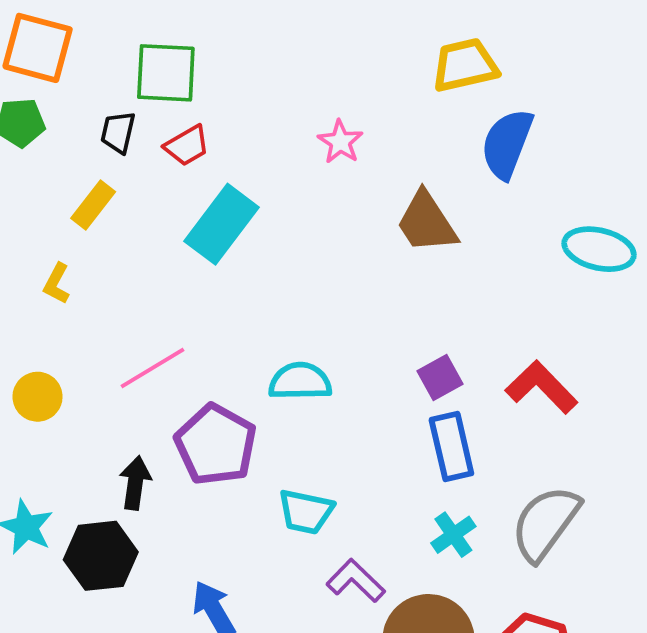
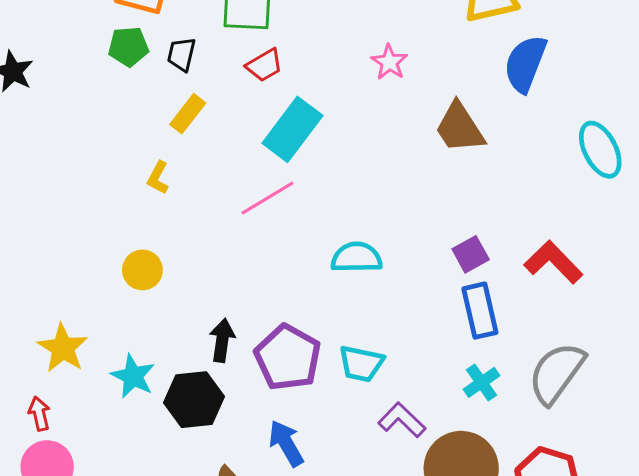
black trapezoid: (118, 132) -> (182, 54), moved
cyan ellipse: (599, 249) -> (600, 150), turned 50
pink line: (152, 368) -> (267, 198), moved
purple pentagon: (216, 445) -> (288, 357), moved

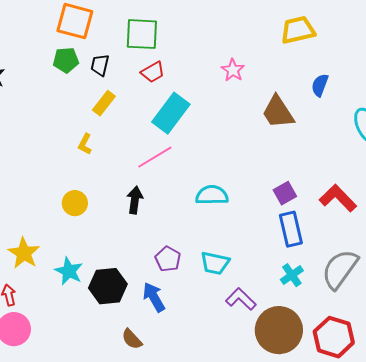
blue semicircle: (525, 64) -> (320, 85), moved, size x0.6
black arrow: (222, 340) -> (135, 200), moved
purple pentagon: (288, 357) -> (168, 259), size x0.6
blue arrow: (286, 443) -> (154, 297), moved

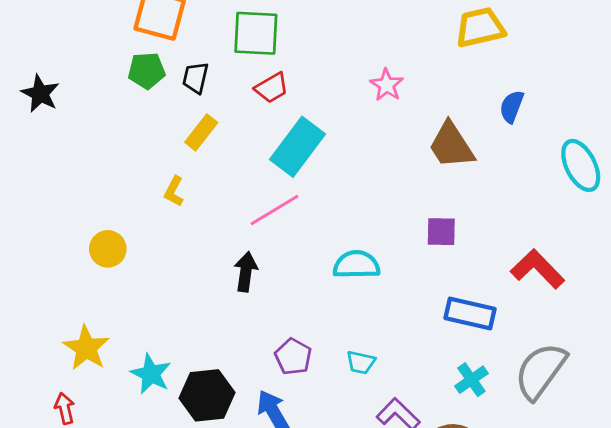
purple square: (285, 193) -> (441, 232), moved, turned 30
yellow circle: (75, 203) -> (108, 249), moved
blue rectangle: (291, 229) -> (470, 314), turned -64
cyan trapezoid: (215, 263) -> (361, 362), size x0.7

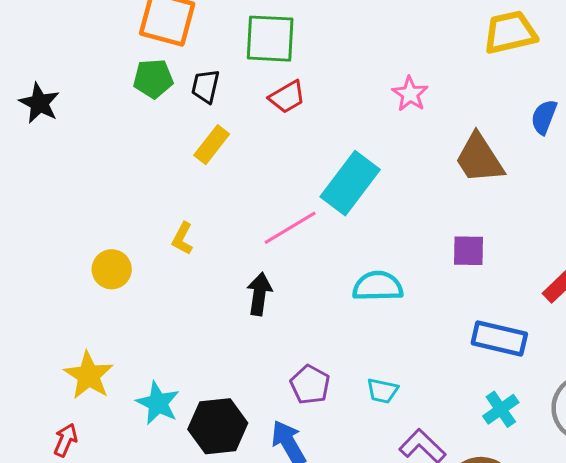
cyan rectangle: (298, 147) -> (350, 183), moved
yellow L-shape: (174, 191) -> (182, 239), moved
red arrow: (65, 408) -> (66, 440), turned 36

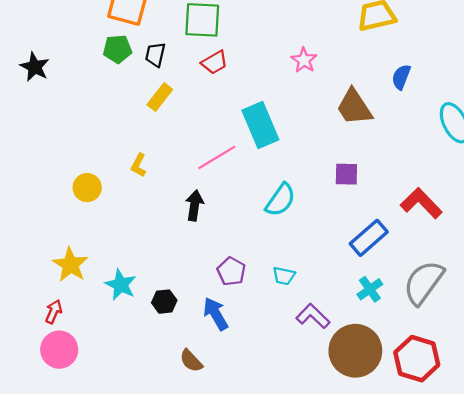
cyan rectangle: (350, 183) -> (260, 125), turned -60
cyan semicircle: (378, 286) -> (280, 200), turned 126
blue rectangle: (499, 339) -> (369, 238), turned -54
black hexagon: (218, 426) -> (164, 302), size x0.6

